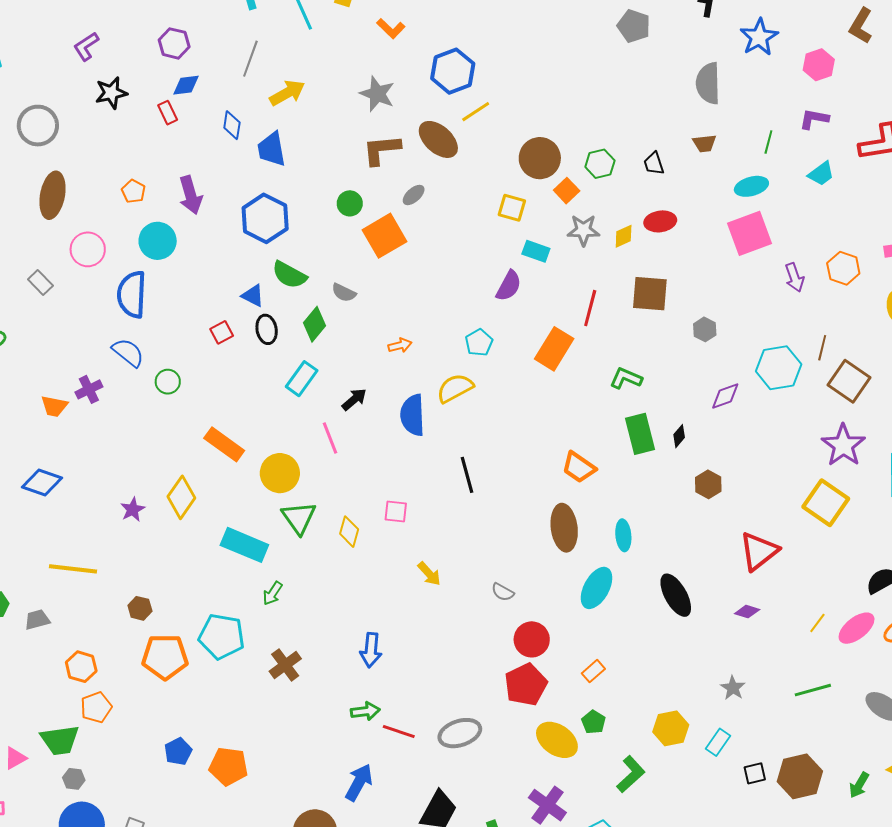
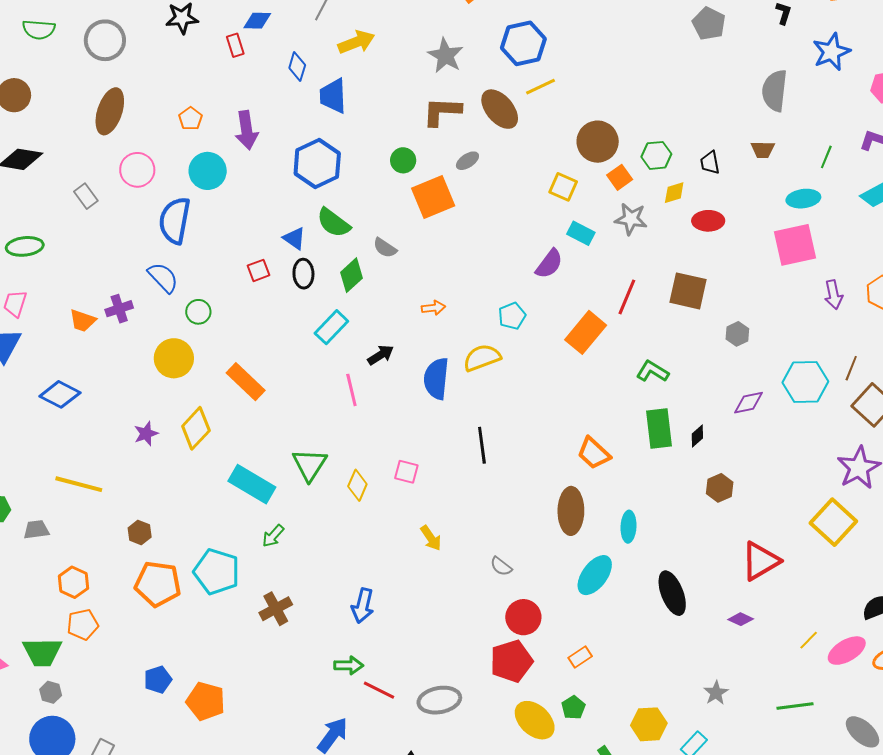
yellow diamond: (624, 236) -> (674, 193), moved
yellow circle: (280, 473) -> (174, 358), moved

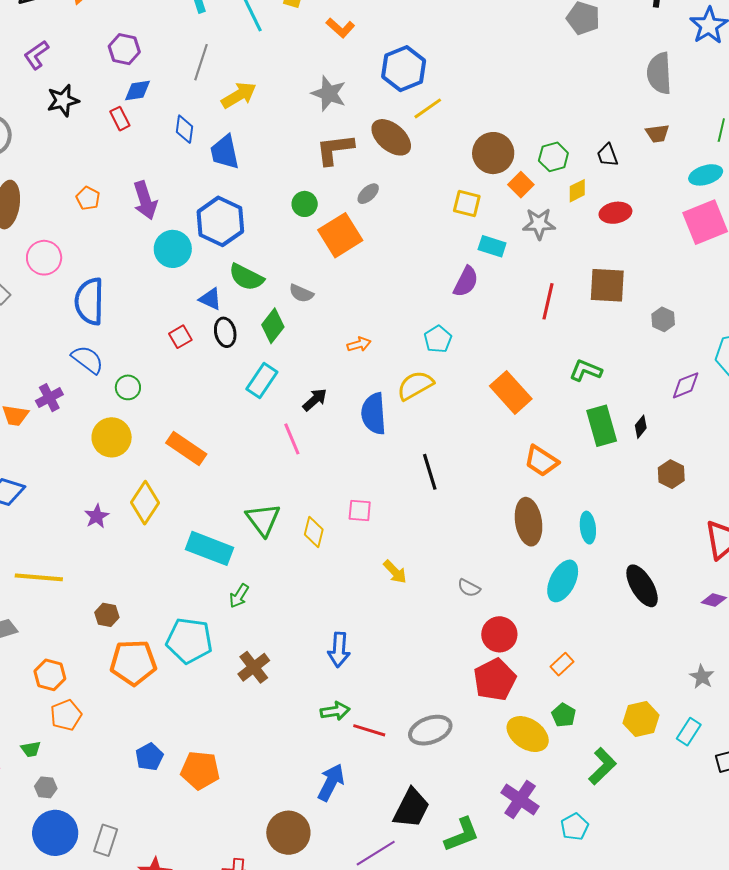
cyan circle: (208, 171) -> (173, 249), moved
orange rectangle: (586, 332) -> (511, 392), moved, turned -72
green trapezoid: (42, 652) -> (31, 749), size x0.5

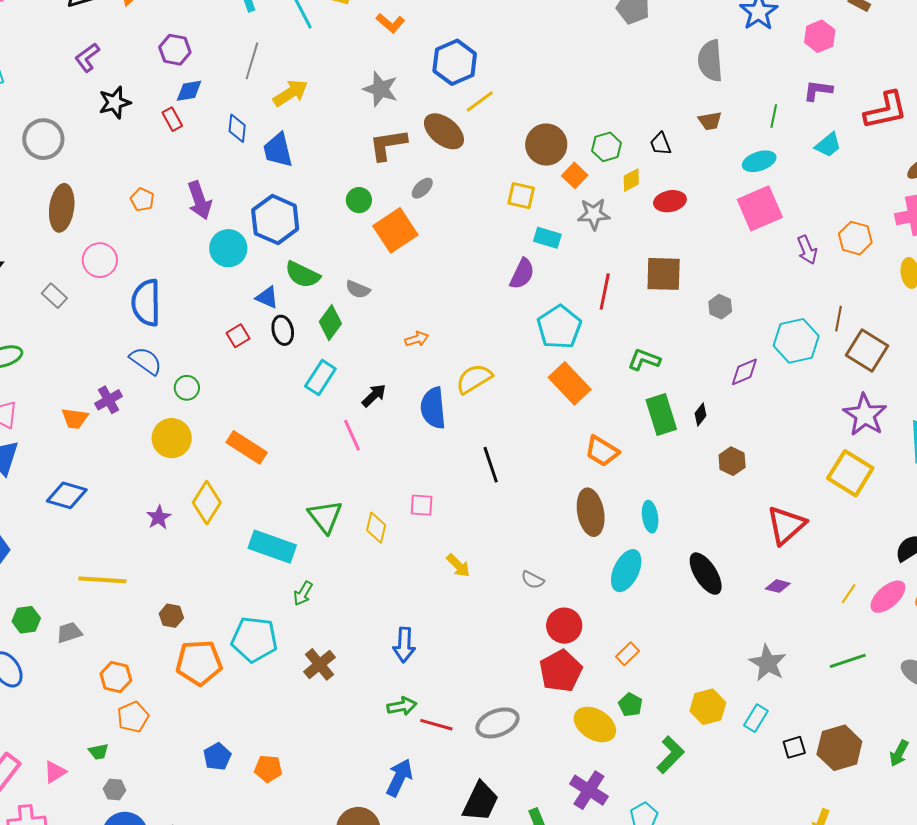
cyan pentagon: (438, 339) -> (559, 327), moved, size x1.6
gray star: (702, 677) -> (768, 663), size x1.5
orange pentagon: (200, 770) -> (268, 769), size x0.7

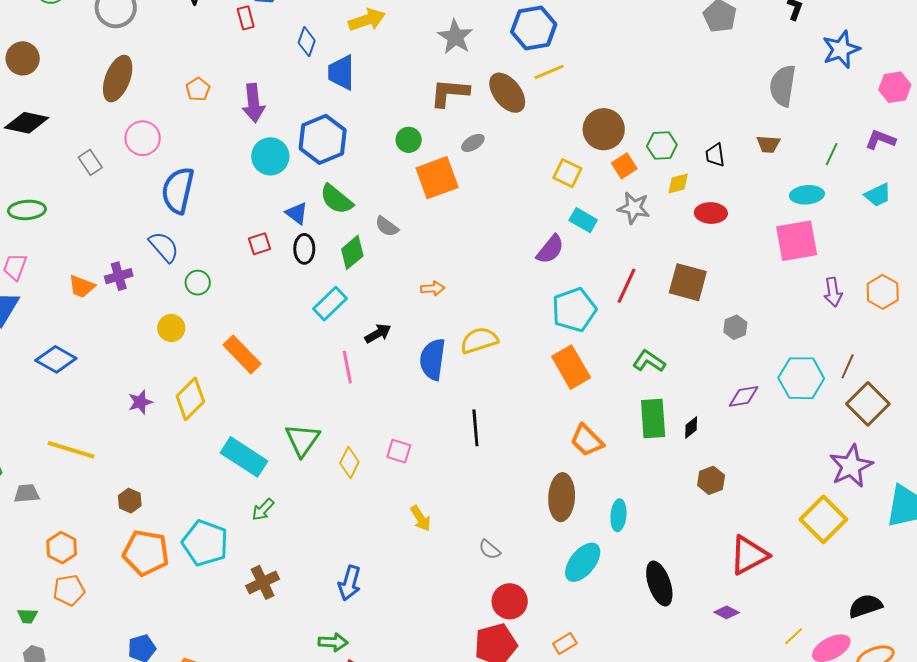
yellow circle: (172, 438) -> (171, 328), size x0.7

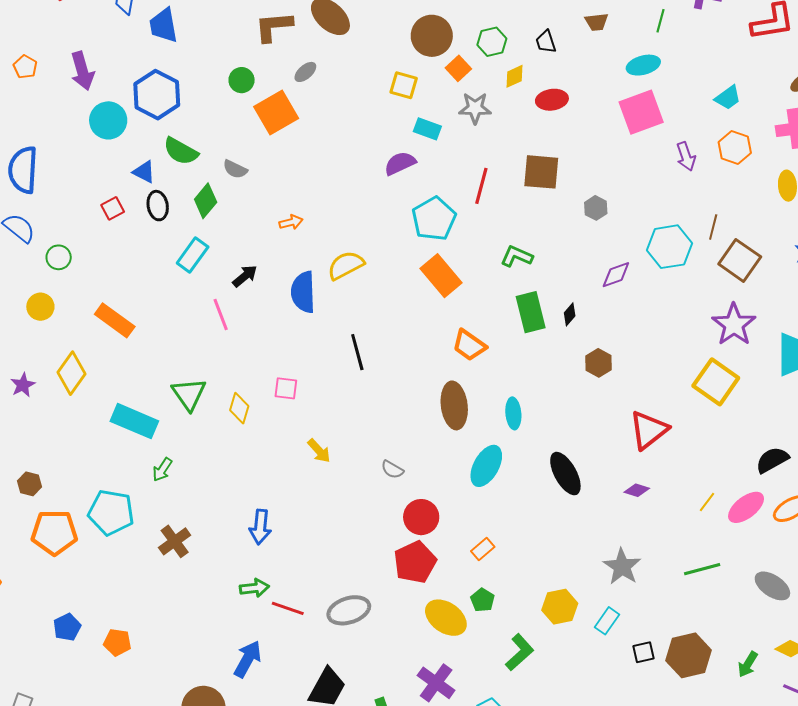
cyan trapezoid: (878, 195) -> (728, 98), moved
purple semicircle: (550, 249) -> (400, 163), turned -144

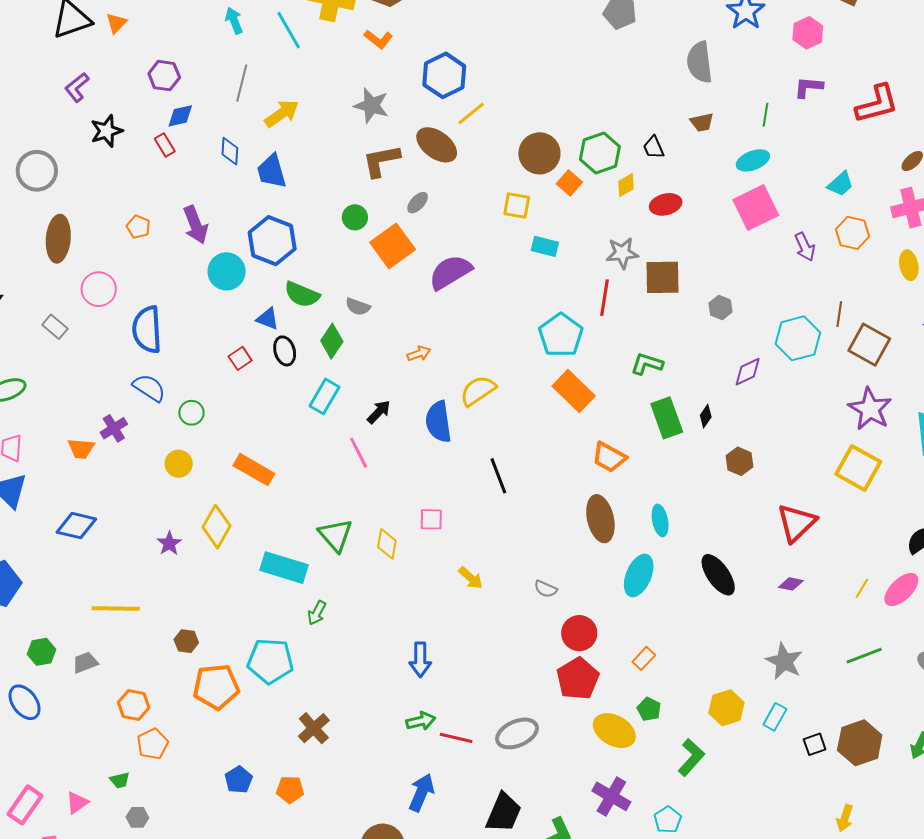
green hexagon: (492, 42) -> (600, 153), size x1.4
gray star: (475, 108) -> (622, 253), moved
purple semicircle: (400, 163) -> (450, 272), moved, size x1.4
brown cross: (175, 541) -> (314, 728), moved

